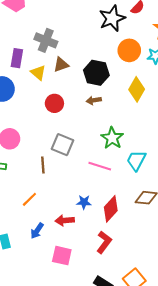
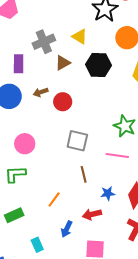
gray cross: (46, 40) -> (44, 42), turned -35
yellow triangle: (38, 73) -> (80, 37), moved
brown arrow: (94, 100) -> (41, 92), moved
brown line: (43, 165) -> (84, 174), moved

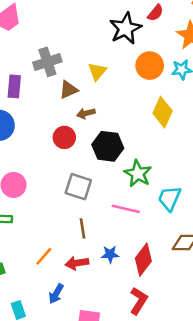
yellow triangle: (80, 37) -> (97, 71), moved, turned 35
black hexagon: (99, 65) -> (108, 146), moved
brown arrow: (41, 92) -> (86, 113), moved
red arrow: (92, 214) -> (77, 263), moved

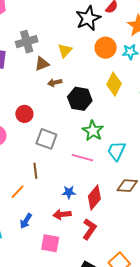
red circle: (64, 137) -> (24, 114), moved
black hexagon: (108, 146) -> (80, 99), moved
brown line: (82, 228) -> (35, 171), moved
red arrow: (77, 263) -> (62, 214), moved

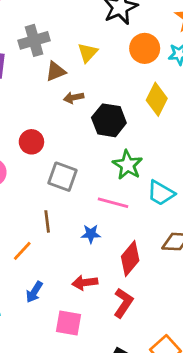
cyan trapezoid: (117, 151) -> (161, 193), turned -85
blue star: (69, 192) -> (91, 234), moved

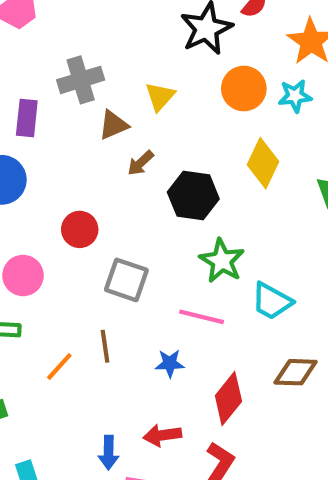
brown arrow: (74, 98) -> (141, 163), turned -30
orange line: (22, 251) -> (59, 366), moved
blue arrow: (34, 292) -> (109, 453), moved, turned -30

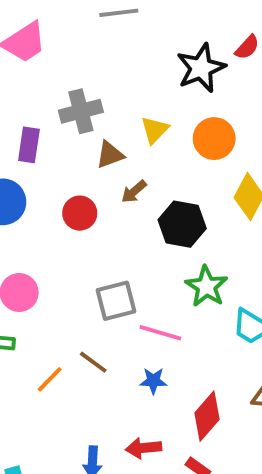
orange circle: (244, 89) -> (214, 139), moved
red circle: (80, 229) -> (80, 213), moved
gray square: (126, 280) -> (116, 301), turned -36
pink line: (202, 317) -> (160, 333), moved
brown line: (105, 346) -> (93, 362), turned -48

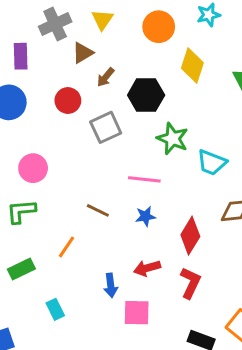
yellow triangle: (155, 130) -> (102, 20), moved
gray square: (116, 301) -> (106, 127), moved
orange line: (50, 379) -> (67, 247), moved

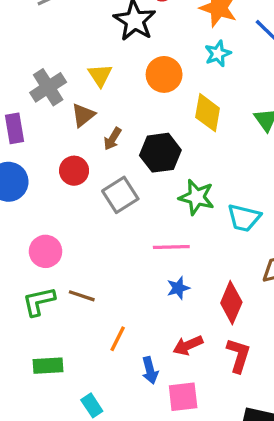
brown line: (98, 210) -> (82, 296), moved
orange line: (67, 247) -> (118, 339), moved
green rectangle: (21, 269) -> (48, 366), turned 30

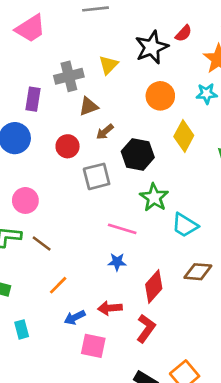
yellow triangle: (100, 75) -> (108, 65), moved
blue arrow: (150, 370) -> (75, 317), turned 60

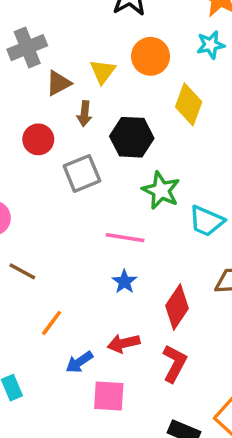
yellow triangle: (108, 65) -> (103, 72), moved
brown arrow: (105, 132) -> (84, 114), turned -36
blue star: (117, 262) -> (124, 282), turned -30

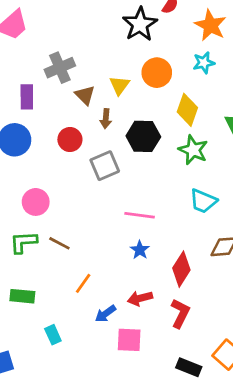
brown triangle: (58, 83) -> (85, 95), turned -45
green star: (161, 190) -> (193, 150), moved

